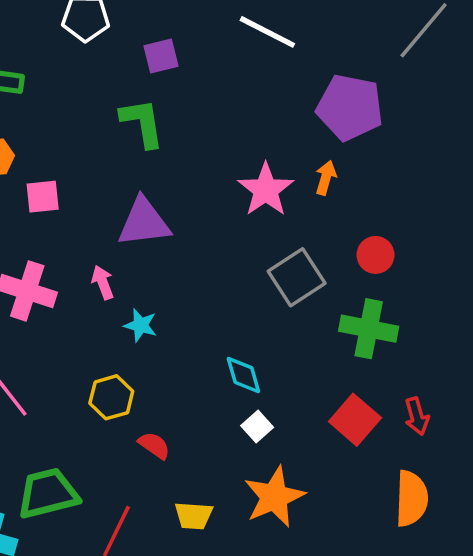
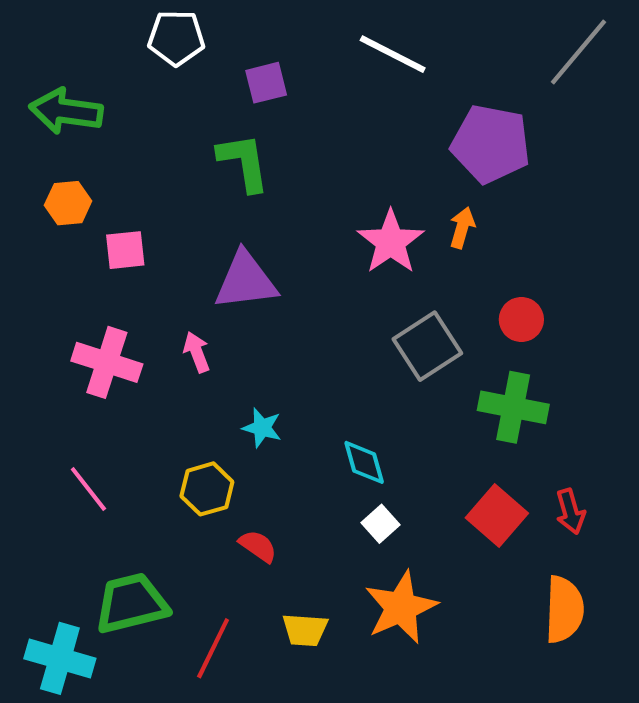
cyan star: (140, 325) -> (262, 428), moved

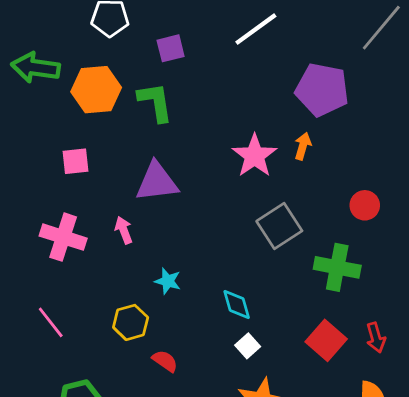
white line: (393, 54) -> (256, 29), turned -63
orange hexagon: (68, 203) -> (96, 90), moved, size x1.6
red circle: (521, 320) -> (365, 205), moved

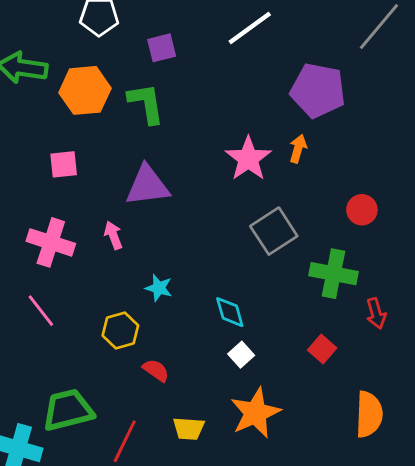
pink line: (51, 322) -> (41, 311), moved
red arrow: (376, 338) -> (376, 313), moved
red square: (326, 340) -> (322, 349), size x0.7

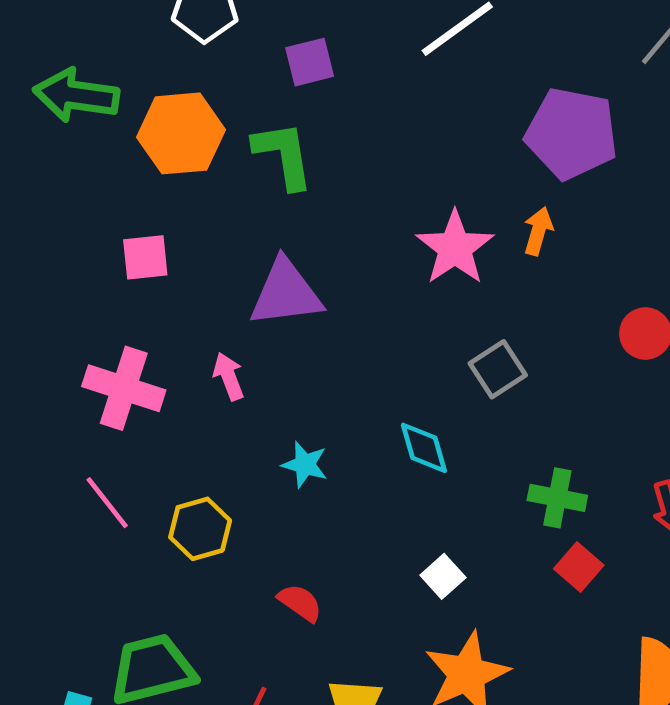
gray square: (274, 231) -> (498, 369), size x0.7
green cross: (334, 274) -> (557, 498), moved, size x0.7
cyan diamond: (230, 312) -> (424, 448), moved
yellow hexagon: (120, 330) -> (200, 529), moved

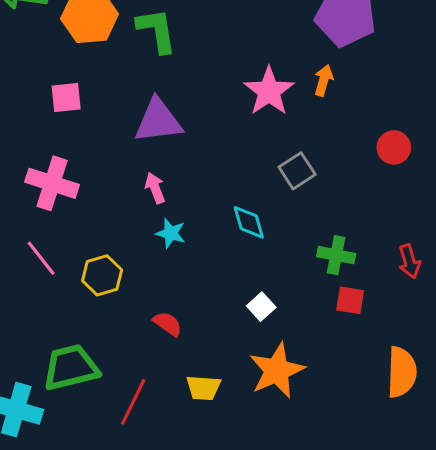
pink arrow: (229, 376) -> (155, 188), moved
red square: (579, 567) -> (350, 300), turned -32

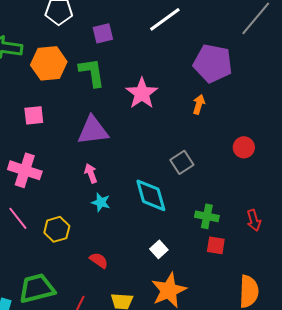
pink star: (269, 91) -> (142, 93), moved
cyan diamond: (249, 222) -> (151, 195), size x1.5

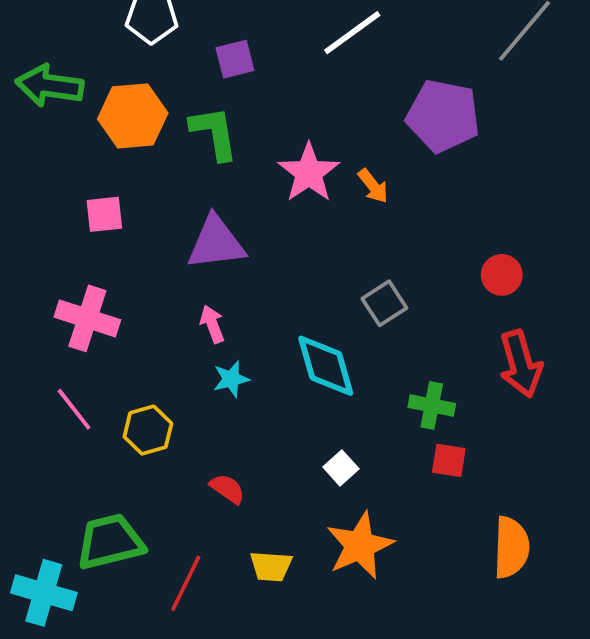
orange arrow: (199, 104) -> (373, 186), moved, turned 126
cyan star: (101, 202) -> (231, 379), turned -30
red arrow: (254, 220) -> (521, 364), moved, size x1.6

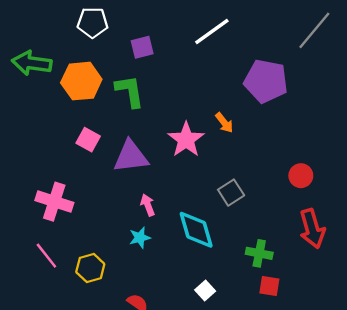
pink star: (309, 173) -> (186, 140), moved
pink square: (104, 214) -> (88, 140), moved, turned 35
pink arrow: (212, 324) -> (148, 205), moved

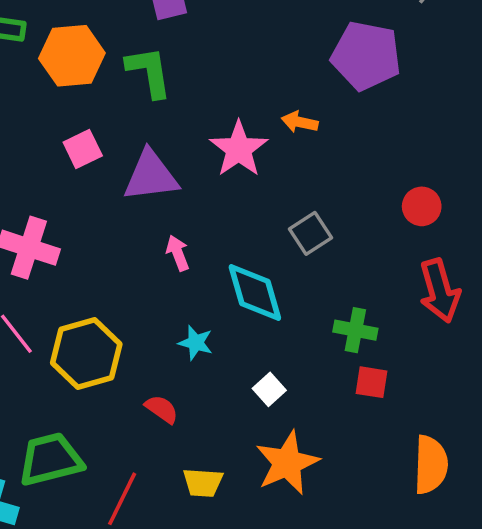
orange arrow: (224, 123) -> (300, 122), turned 140
pink square: (88, 140) -> (83, 149), turned 35
cyan star: (140, 238) -> (196, 343), moved, turned 30
yellow hexagon: (90, 268) -> (86, 353), size x1.5

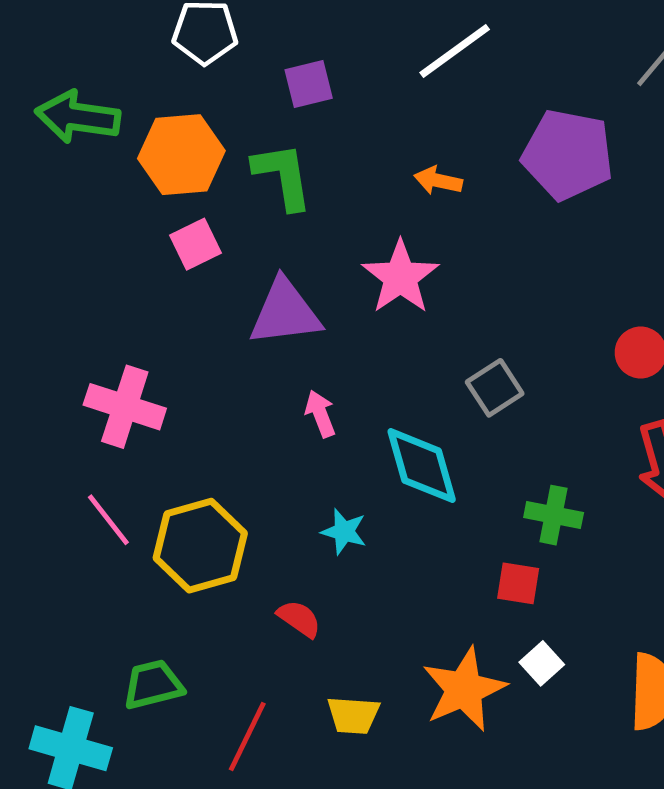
orange arrow: (300, 122) -> (438, 181), moved
pink square: (83, 149) -> (196, 244), moved
red square: (371, 382) -> (518, 583), moved
white square: (269, 389) -> (542, 663), moved
green trapezoid: (50, 459) -> (153, 685), size x0.7

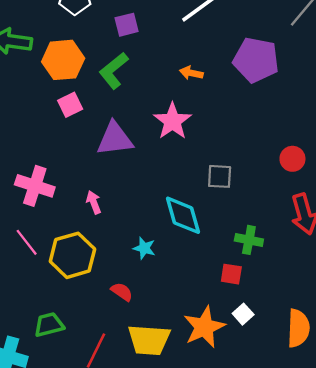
green L-shape: (283, 176) -> (114, 71), turned -120
gray square: (495, 388) -> (220, 176), turned 36
pink arrow: (320, 414) -> (94, 202), moved
yellow trapezoid: (353, 715) -> (149, 340), size x1.6

